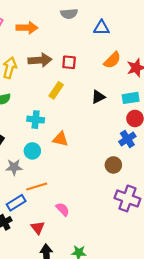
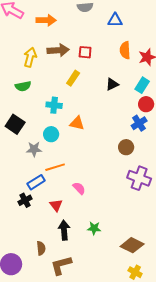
orange semicircle: (112, 60) -> (125, 50), turned 132
cyan rectangle: (131, 98) -> (142, 85), turned -49

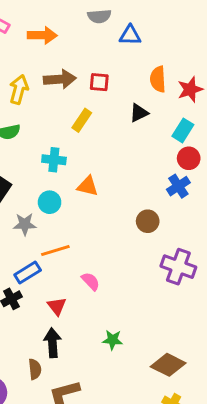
blue triangle: (115, 20) -> (130, 35), moved
black triangle: (112, 84) -> (139, 113), moved
brown circle: (126, 147) -> (148, 221), moved
black arrow: (64, 230) -> (52, 343), moved

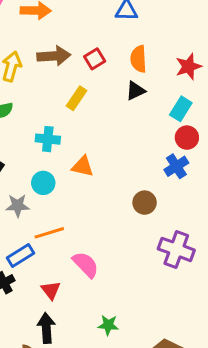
orange semicircle: (158, 79) -> (139, 59), moved
red square: (99, 82) -> (95, 59), turned -36
pink semicircle: (91, 281) -> (86, 265), size x1.4

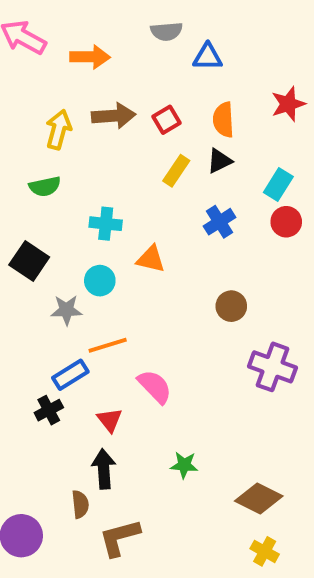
red star: (188, 66) -> (288, 104), moved
yellow rectangle: (77, 98) -> (176, 171), moved
blue cross: (176, 166) -> (219, 222), moved

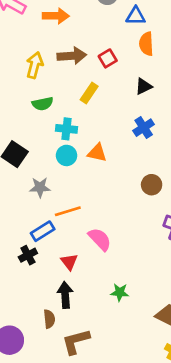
orange semicircle: (223, 120) -> (146, 44), moved
yellow rectangle: (176, 171) -> (89, 93), moved
green semicircle: (45, 186) -> (43, 104), moved
cyan circle: (100, 281) -> (67, 155), moved

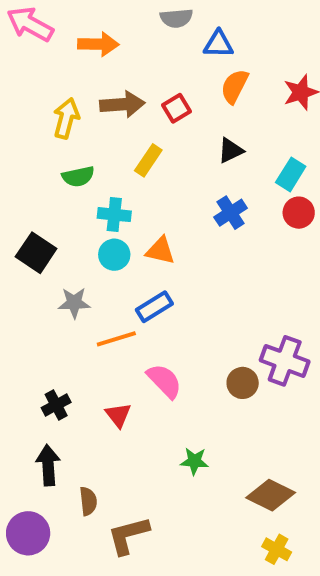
orange semicircle: (146, 44) -> (235, 86), turned 30
brown circle: (152, 185) -> (243, 383), moved
blue rectangle: (43, 231) -> (154, 307), moved
black arrow: (65, 295) -> (48, 465), moved

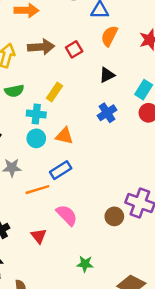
yellow rectangle: (148, 160) -> (55, 92), moved

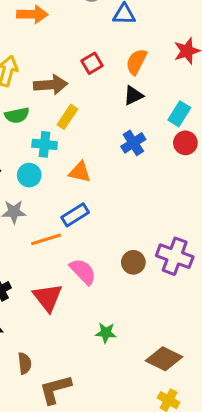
orange semicircle: (109, 36) -> (136, 62), moved
brown arrow: (41, 47) -> (51, 85), moved
cyan circle: (36, 138) -> (29, 175), moved
brown circle: (114, 216) -> (133, 262), moved
red triangle: (39, 236) -> (48, 298), size x1.5

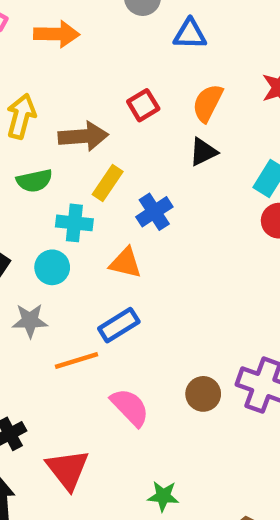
blue cross: (133, 143) -> (154, 212), moved
red triangle: (48, 298) -> (68, 469), moved

